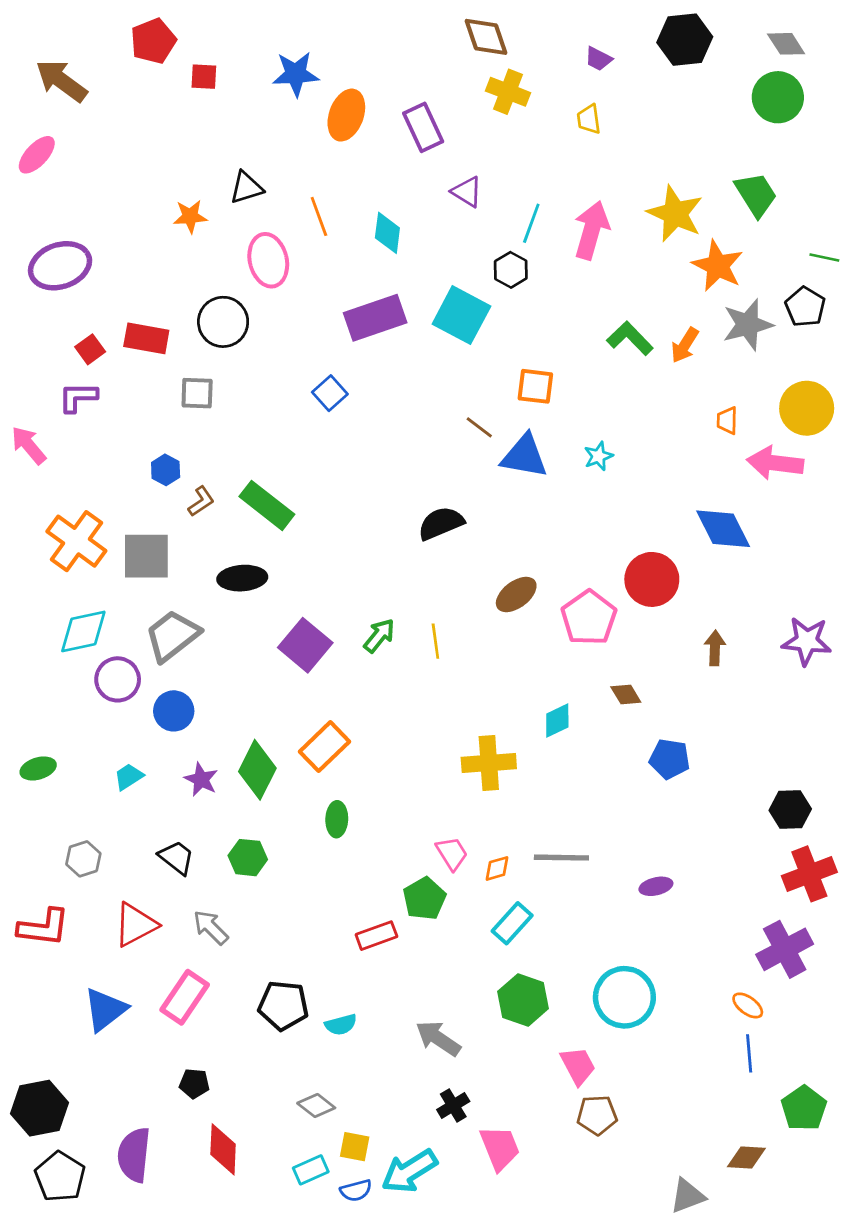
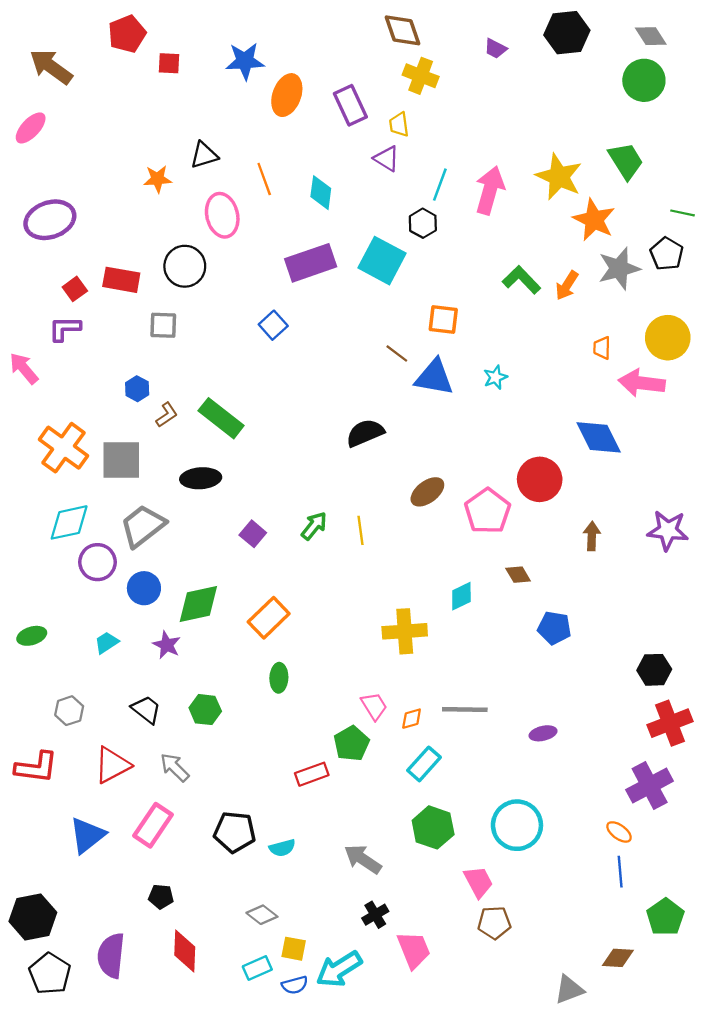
yellow trapezoid: (589, 119) -> (399, 125), moved
purple square: (305, 645) -> (253, 534), size x0.6
green diamond: (257, 770) -> (198, 604), moved, turned 51

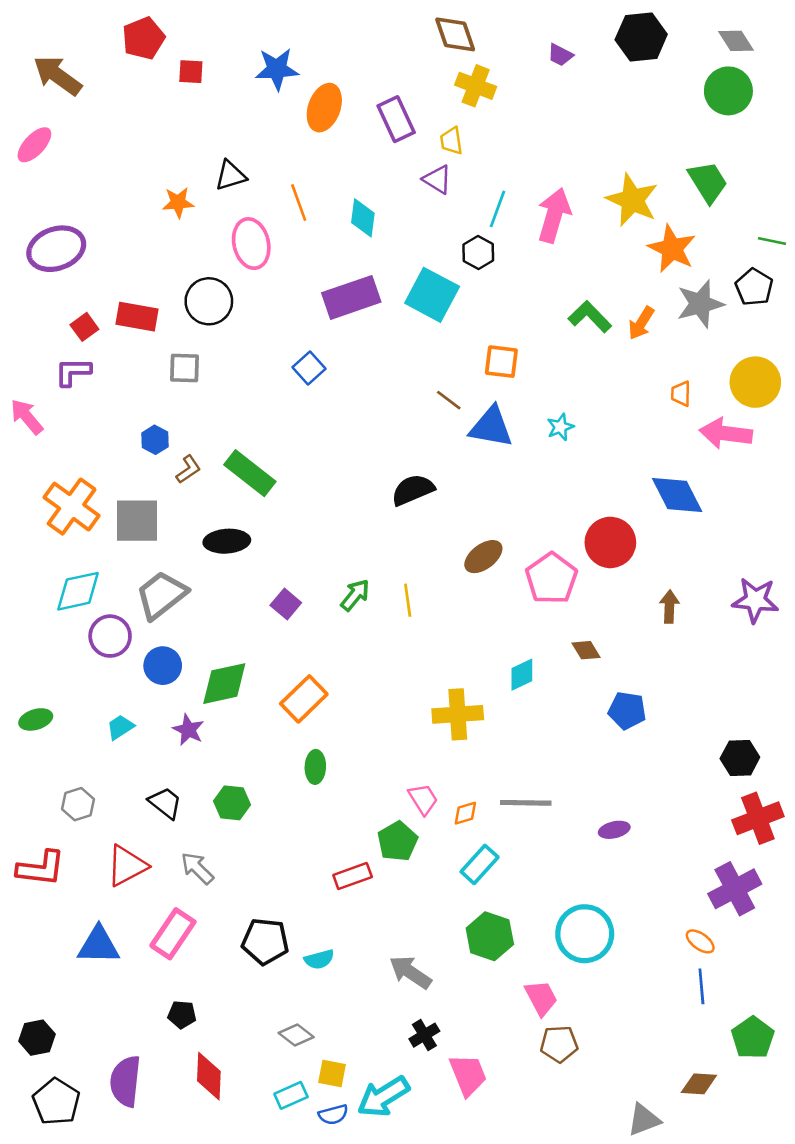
blue triangle: (87, 835) -> (99, 945), turned 39
black hexagon: (33, 917) -> (37, 1038), size x0.7

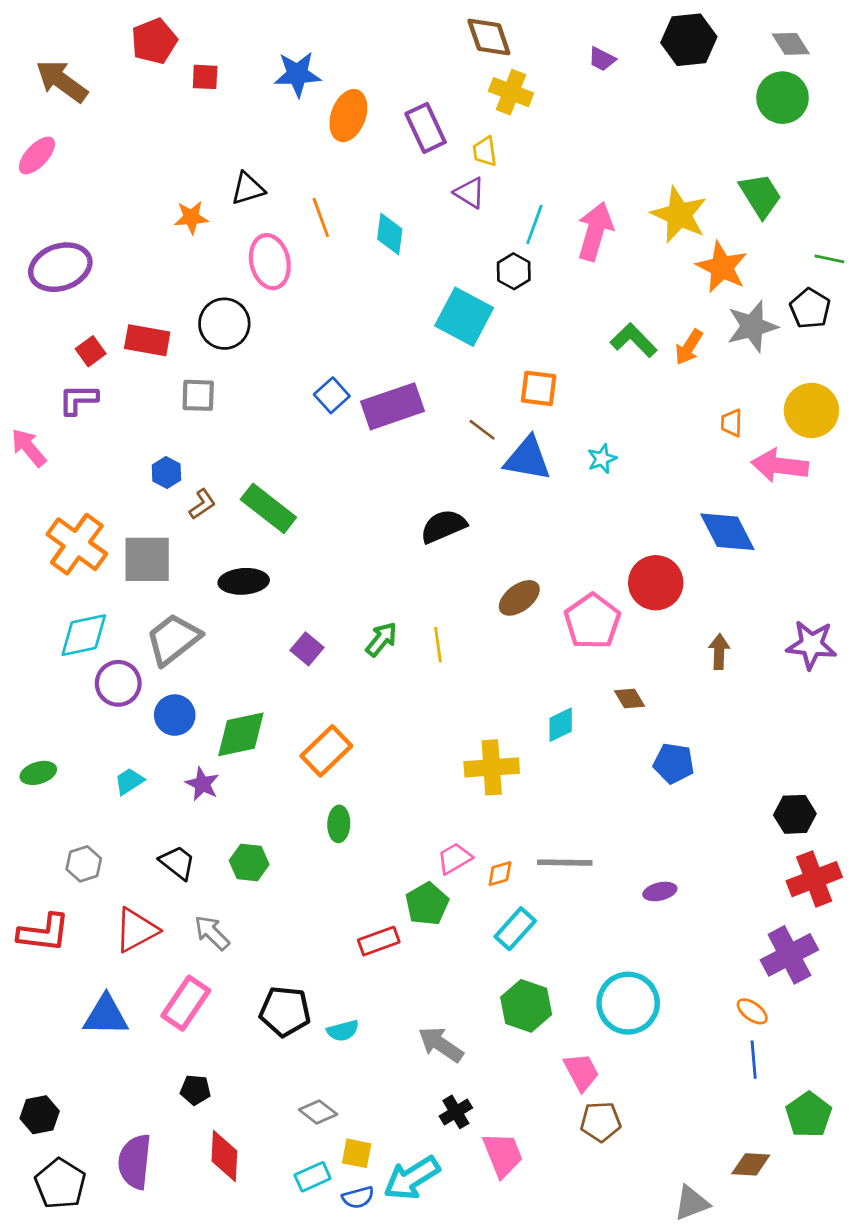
purple rectangle: (351, 297) -> (392, 406), moved
pink trapezoid: (423, 799) -> (454, 858), turned -88

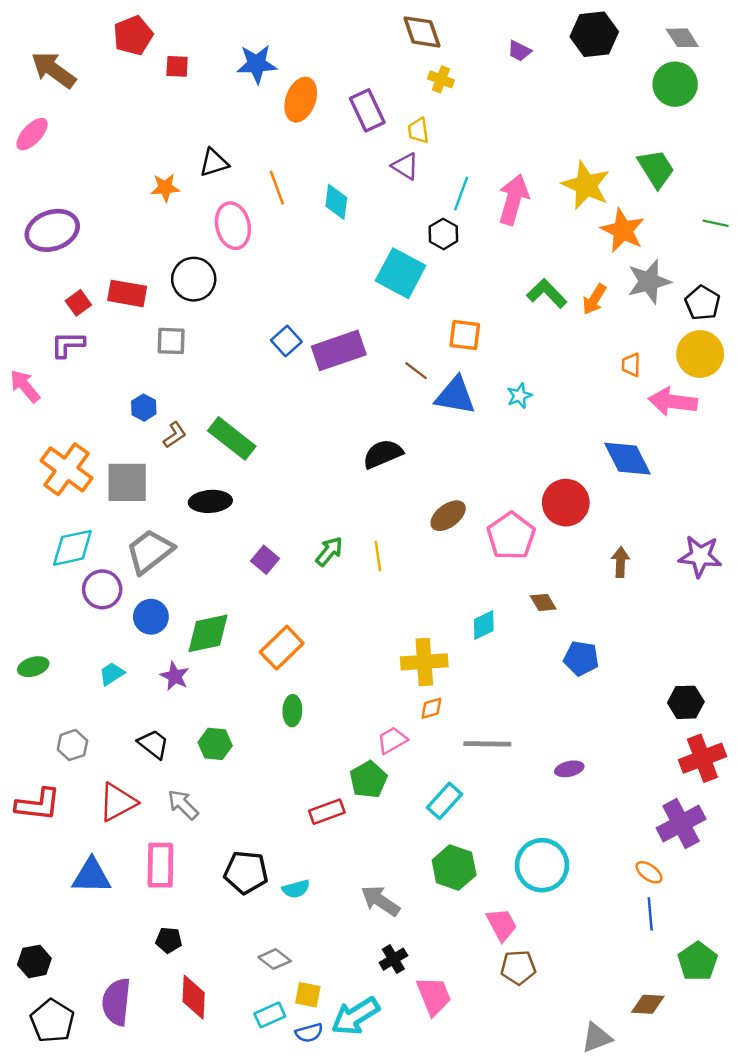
yellow cross: (511, 92) -> (441, 79), size x0.7
black pentagon: (810, 308) -> (702, 303), moved
orange diamond: (500, 874) -> (431, 708), moved
pink rectangle: (186, 1003) -> (160, 865), turned -33

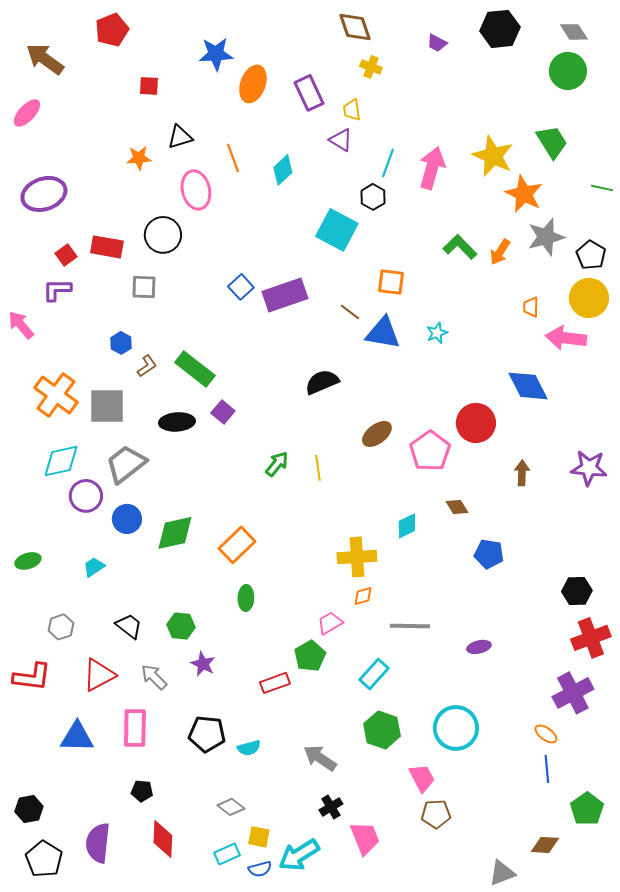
red square: (177, 66) -> (149, 86), moved
cyan diamond: (336, 202) -> (283, 170), turned 40
purple square: (265, 560) -> (223, 412), moved
purple star: (175, 676) -> (203, 664), moved

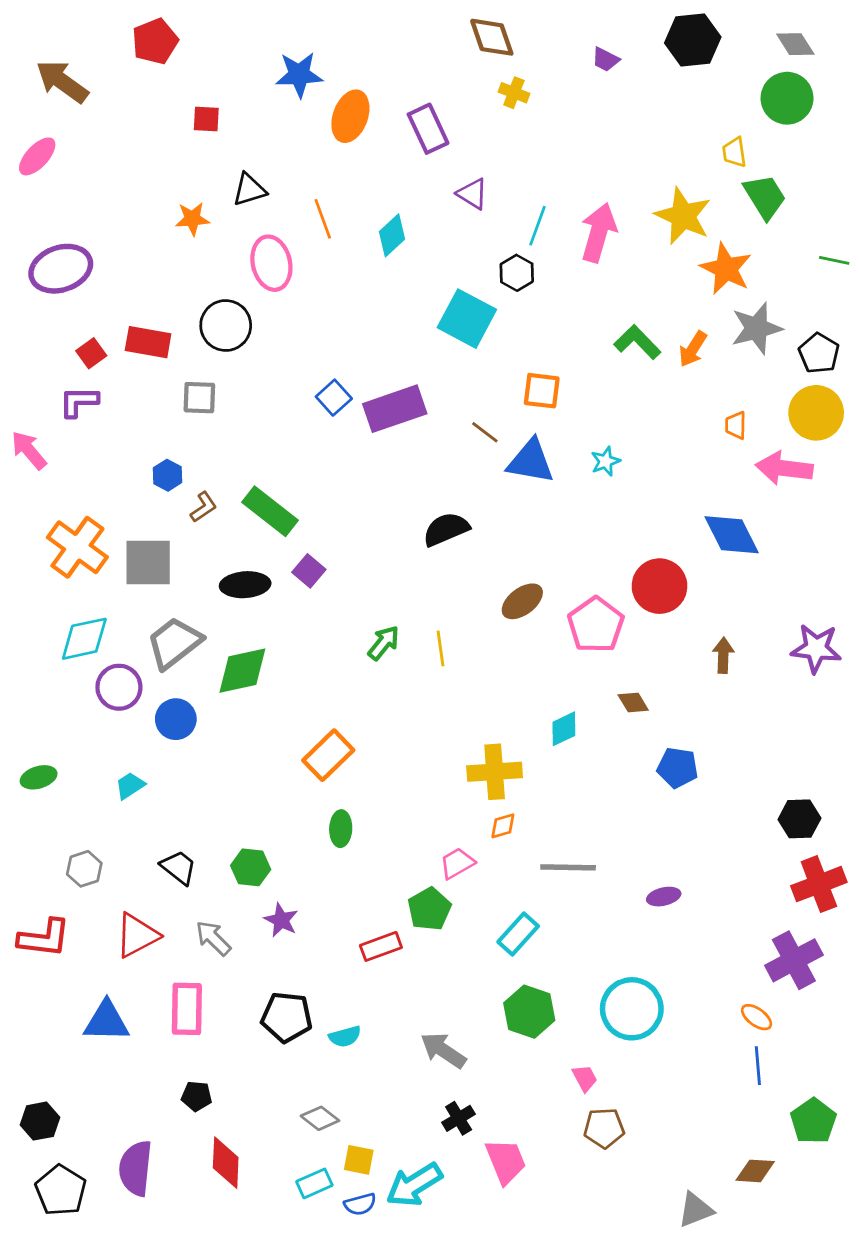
yellow trapezoid: (352, 110) -> (734, 152), moved
green diamond: (175, 533) -> (242, 671), moved
pink trapezoid: (422, 778) -> (585, 1078), size x0.7

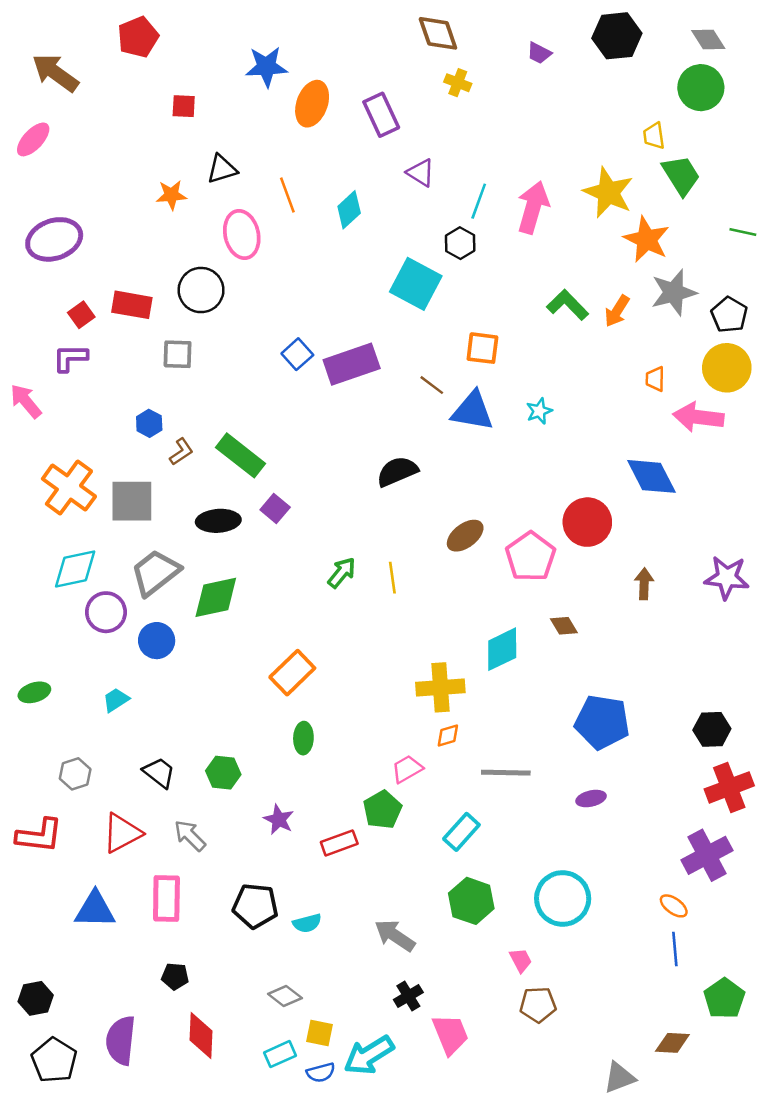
cyan diamond: (564, 729) -> (502, 649), size x1.4
blue pentagon: (678, 768) -> (602, 722), moved, size x1.5
purple star: (281, 920) -> (279, 820), moved

